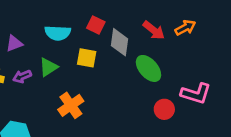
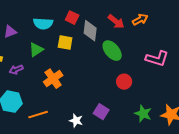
purple arrow: (22, 76) -> (16, 70), moved
pink L-shape: (196, 93) -> (157, 59), moved

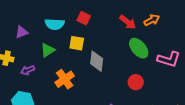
gray diamond: (90, 31) -> (97, 61), moved
green ellipse: (112, 51) -> (139, 48), moved

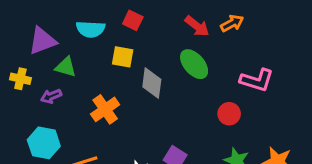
purple triangle: (22, 32) -> (42, 41), size x1.5
green ellipse: (139, 48) -> (194, 64), moved
green triangle: (48, 50) -> (66, 67), moved, turned 49
red circle: (136, 82) -> (229, 114), moved

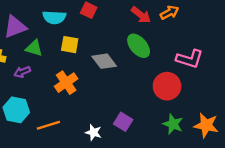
yellow square: (123, 57) -> (70, 45), moved
gray diamond: (152, 83) -> (104, 61), turned -45
red circle: (229, 114) -> (167, 86), size x1.5

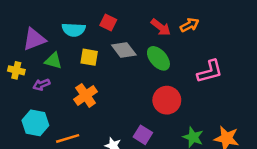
pink L-shape: (190, 59) -> (210, 72), turned -32
gray diamond: (104, 61) -> (124, 50), moved
red circle: (167, 86) -> (167, 100), moved

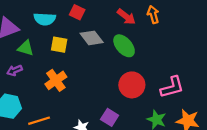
orange arrow: (189, 25) -> (153, 14), turned -78
pink L-shape: (210, 72) -> (172, 87), moved

